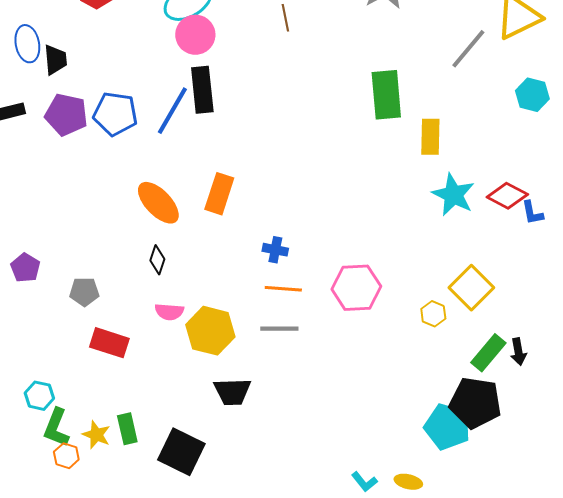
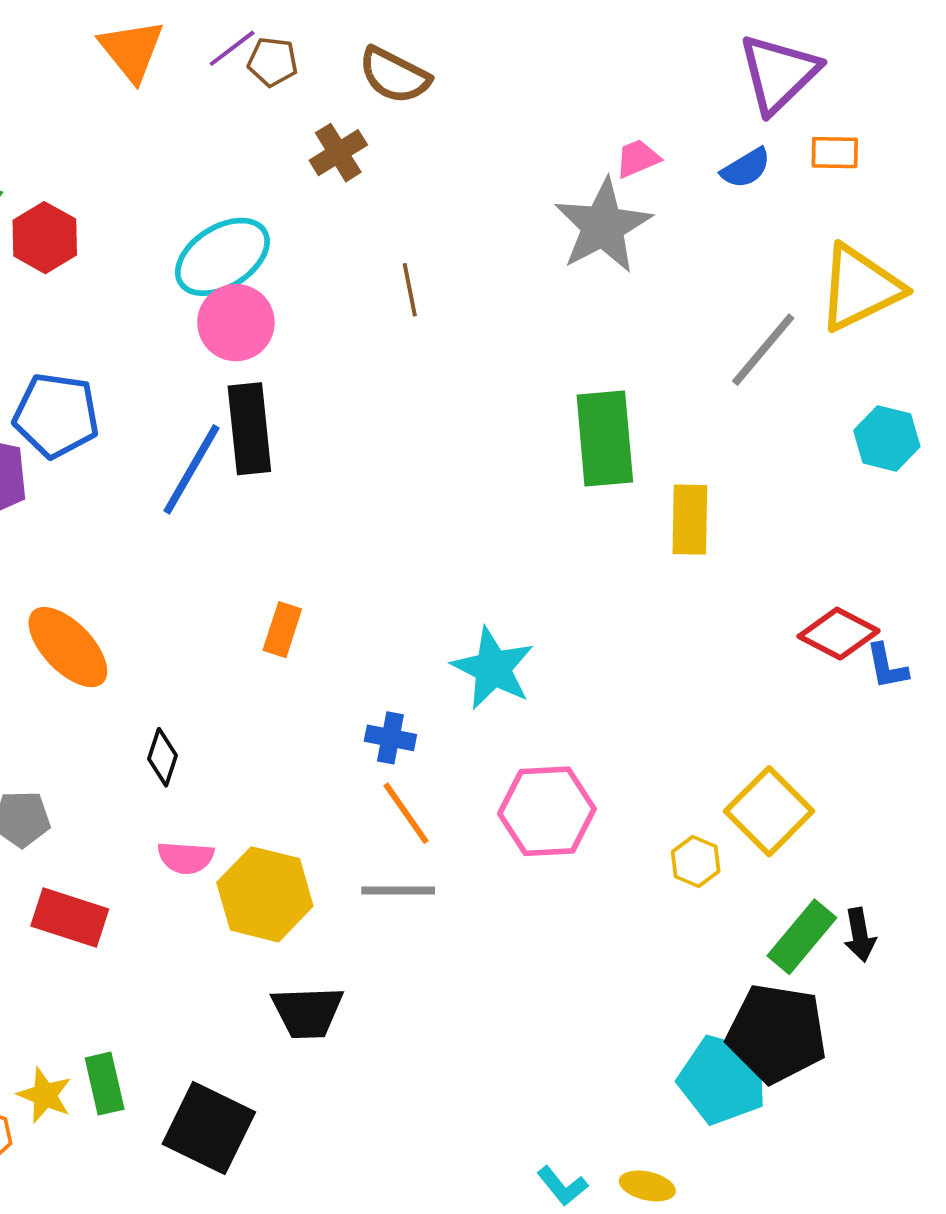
blue pentagon: (115, 114) -> (56, 415), moved
orange rectangle: (219, 194) -> (282, 630), size x0.7
cyan star: (453, 195) -> (493, 668), moved
orange ellipse: (158, 203) -> (68, 647), moved
orange line: (283, 289) -> (406, 813), turned 51

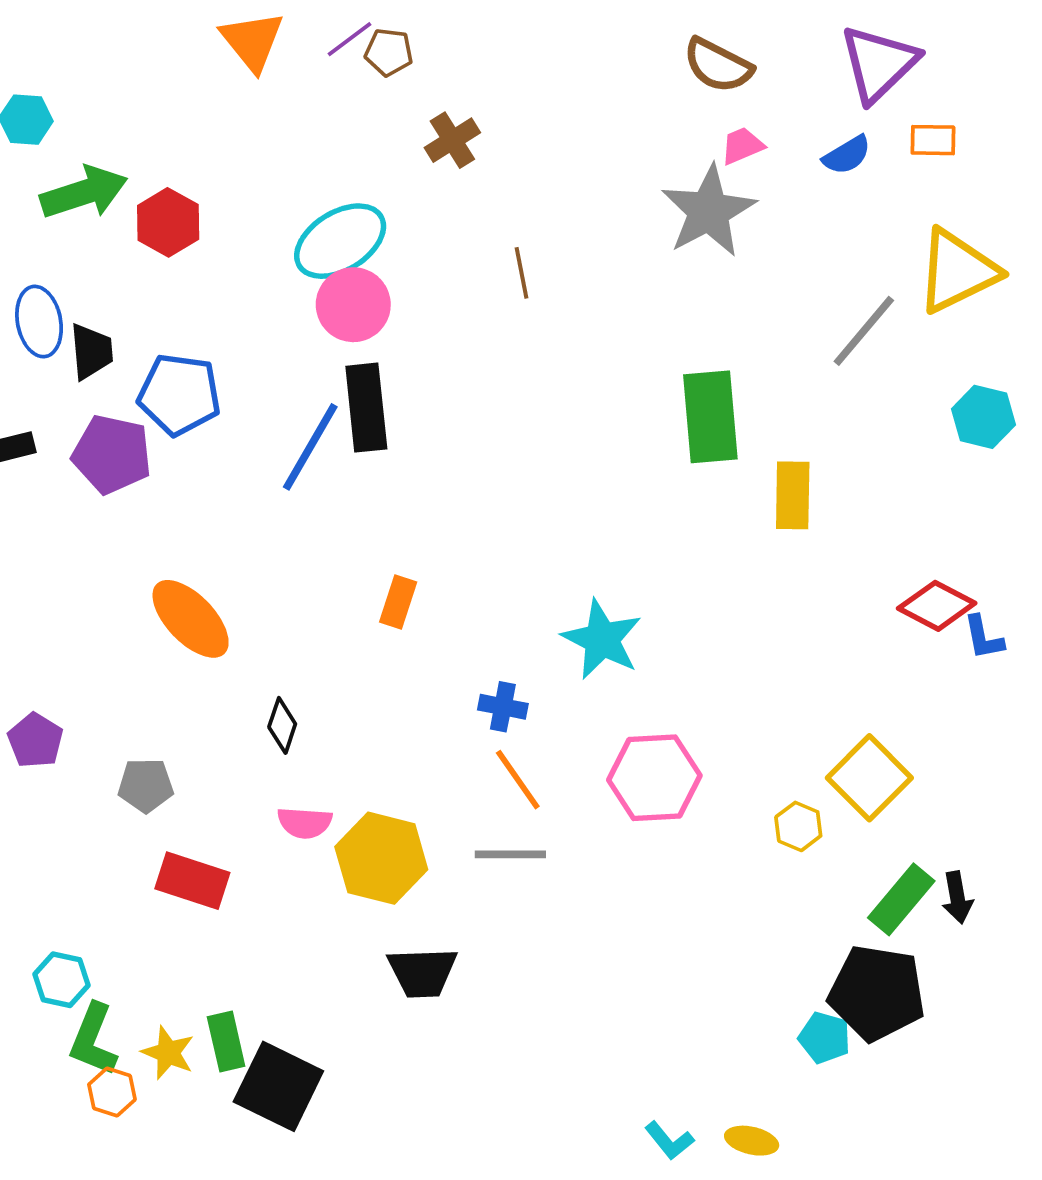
brown semicircle: (394, 75) -> (718, 65), moved
cyan pentagon: (723, 1080) -> (824, 1038), size x0.6
black square: (209, 1128) -> (278, 1086), moved

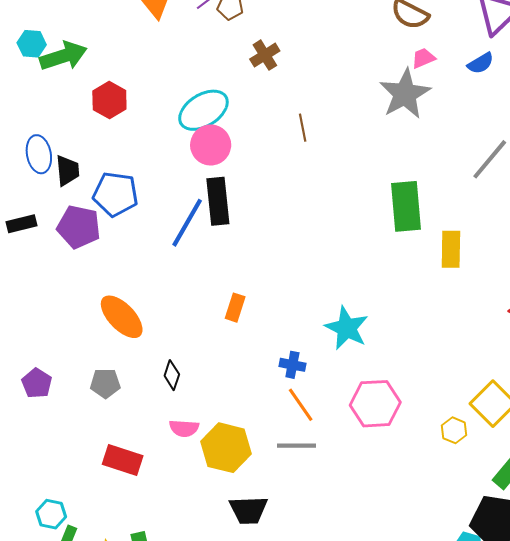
green arrow: (84, 192) -> (63, 56), moved
gray pentagon: (146, 785) -> (105, 383), moved

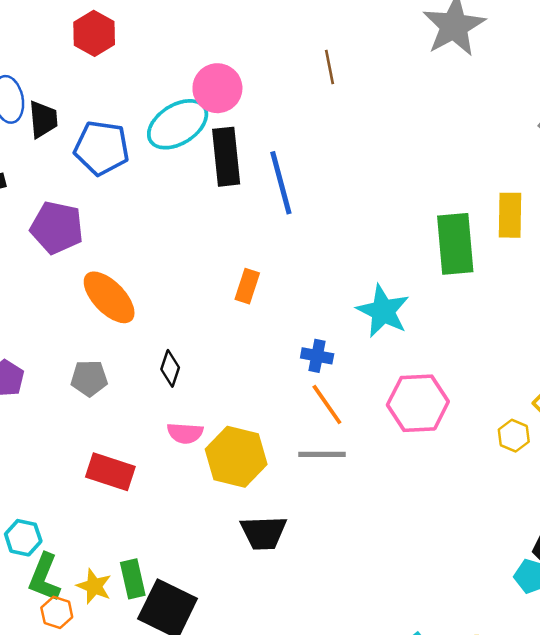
cyan ellipse: (203, 110) -> (178, 124), moved
green rectangle: (406, 206) -> (455, 244), moved
blue line: (187, 223) -> (281, 183), moved, turned -45
purple pentagon: (79, 227) -> (57, 228), moved

